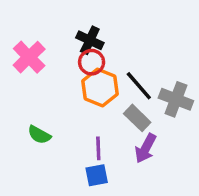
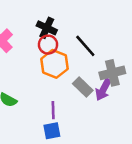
black line: (139, 86) -> (85, 46), moved
gray cross: (176, 99) -> (112, 73), turned -35
purple arrow: (146, 148) -> (103, 90), moved

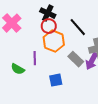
purple line: (53, 110) -> (35, 58), moved
blue square: (52, 131) -> (56, 80), moved

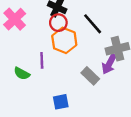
gray rectangle: (76, 59) -> (90, 76), moved
blue square: (56, 80) -> (61, 102), moved

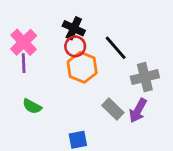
purple line: (42, 60) -> (24, 63), moved
purple arrow: (109, 64) -> (138, 110), moved

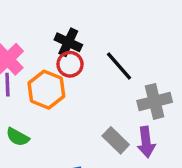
orange hexagon: (82, 67) -> (46, 90), moved
purple arrow: (138, 110) -> (146, 142), turned -35

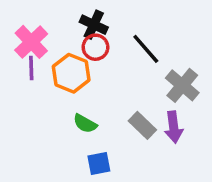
gray cross: (155, 101) -> (182, 85), turned -36
green semicircle: (18, 137) -> (85, 124), moved

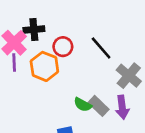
black cross: (94, 25) -> (34, 29), moved, turned -30
green semicircle: (85, 124) -> (83, 105), moved

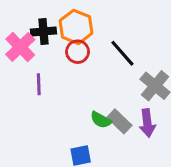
purple line: (14, 62) -> (39, 84), moved
orange hexagon: (44, 66) -> (76, 27), moved

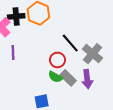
red circle: (78, 52) -> (57, 60), moved
black line: (122, 53) -> (70, 43), moved

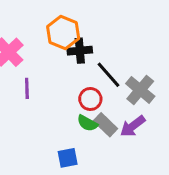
black cross: (16, 16) -> (80, 51), moved
purple arrow: (87, 79) -> (133, 126), turned 60

